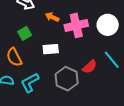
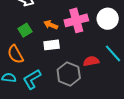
orange arrow: (52, 17) -> (51, 25), moved
red semicircle: (90, 67) -> (91, 61), turned -147

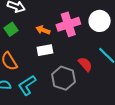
green square: (25, 30) -> (11, 29), moved
red semicircle: (91, 61) -> (85, 64), turned 63

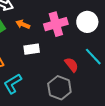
orange arrow: (43, 30) -> (23, 24), moved
gray hexagon: (63, 78) -> (59, 88), moved

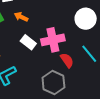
pink cross: (56, 24) -> (53, 40), moved
white rectangle: (32, 49) -> (28, 42), turned 42

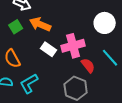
orange arrow: (21, 17) -> (40, 24), size x1.5

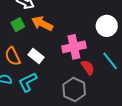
white rectangle: (49, 49) -> (36, 56), moved

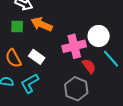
green square: (18, 25) -> (17, 26), turned 32
white circle: (107, 26) -> (99, 36), moved

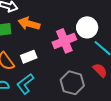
white rectangle: (37, 57) -> (29, 57), turned -49
red semicircle: (89, 66) -> (100, 70), moved

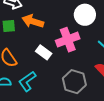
white circle: (87, 27) -> (85, 15), moved
white rectangle: (29, 57) -> (44, 52), moved, turned 56

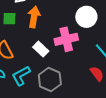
orange arrow: (33, 21) -> (34, 17), turned 75
gray hexagon: (74, 82) -> (50, 80), moved

